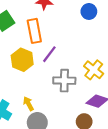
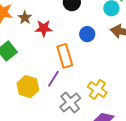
orange rectangle: (34, 31) -> (65, 56), moved
gray cross: (64, 81) -> (70, 103), turned -35

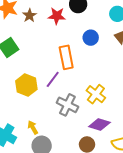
red star: (44, 28) -> (57, 16), moved
gray cross: (70, 103) -> (67, 105), turned -30

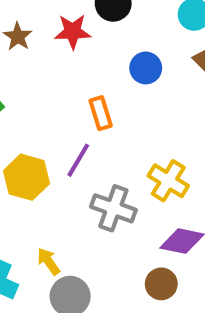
orange rectangle: (66, 57) -> (101, 113), size x0.7

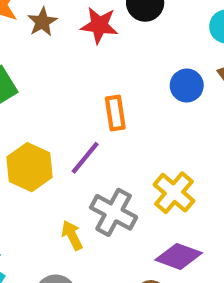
blue circle: (146, 68) -> (187, 86), moved
yellow arrow: (48, 261) -> (72, 235), moved

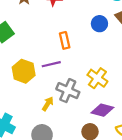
purple line: (85, 158) -> (51, 64), turned 42
yellow arrow: (72, 235) -> (48, 104), turned 64

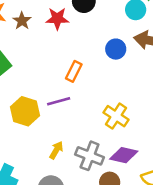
orange rectangle: (65, 40) -> (74, 71), turned 42
gray cross: (68, 91) -> (90, 156), moved

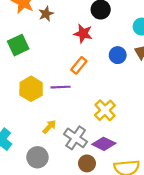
red star: (57, 19) -> (83, 34), moved

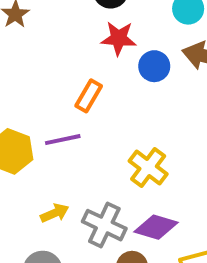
red star: (83, 34) -> (119, 38), moved
yellow arrow: (49, 127) -> (55, 213), turned 32

